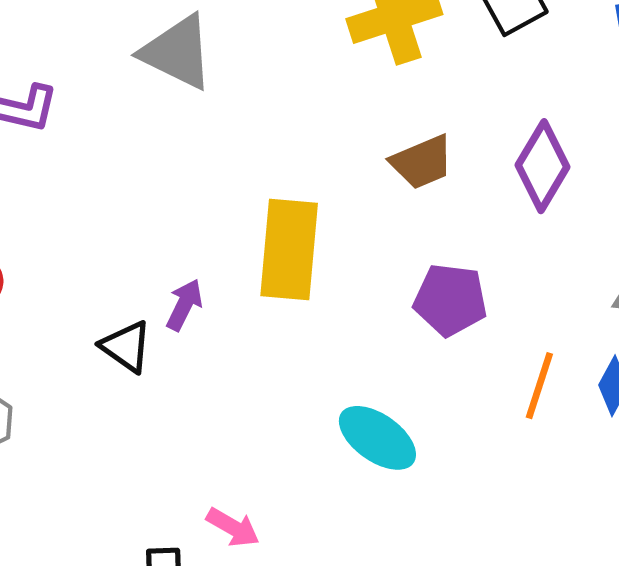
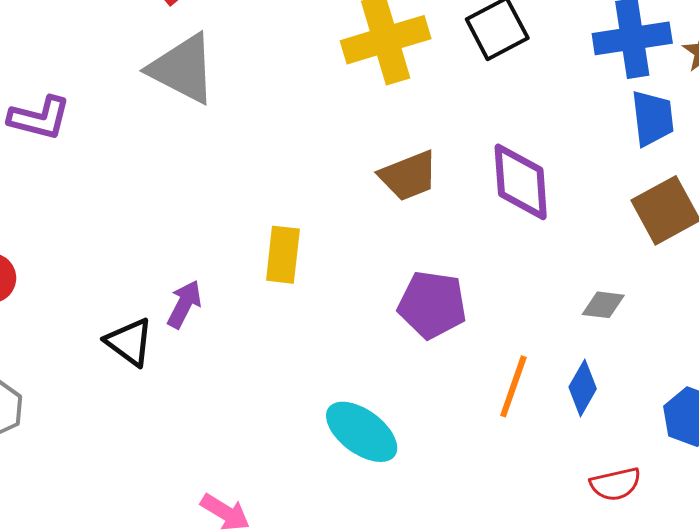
purple diamond: (542, 166) -> (521, 182), turned -36
yellow rectangle: (289, 250) -> (283, 255), size x0.6

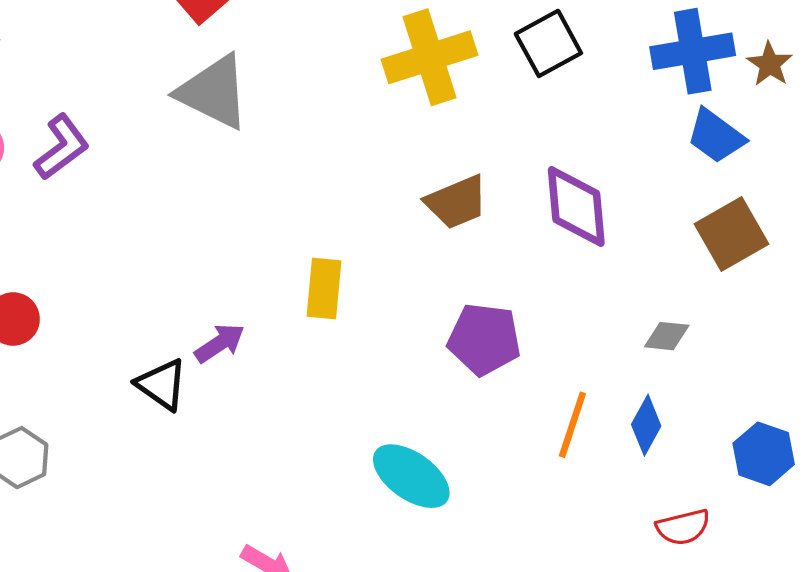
purple L-shape: (39, 118) -> (62, 147), turned -50
blue trapezoid: (653, 118) -> (716, 136), turned 134
purple arrow: (184, 304) -> (220, 343), turned 30

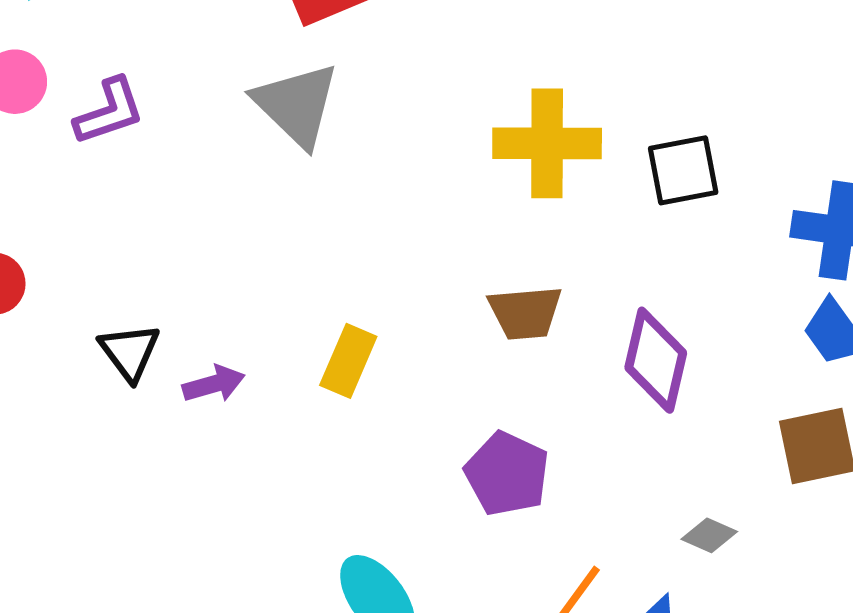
black triangle: (162, 385) -> (130, 352), moved

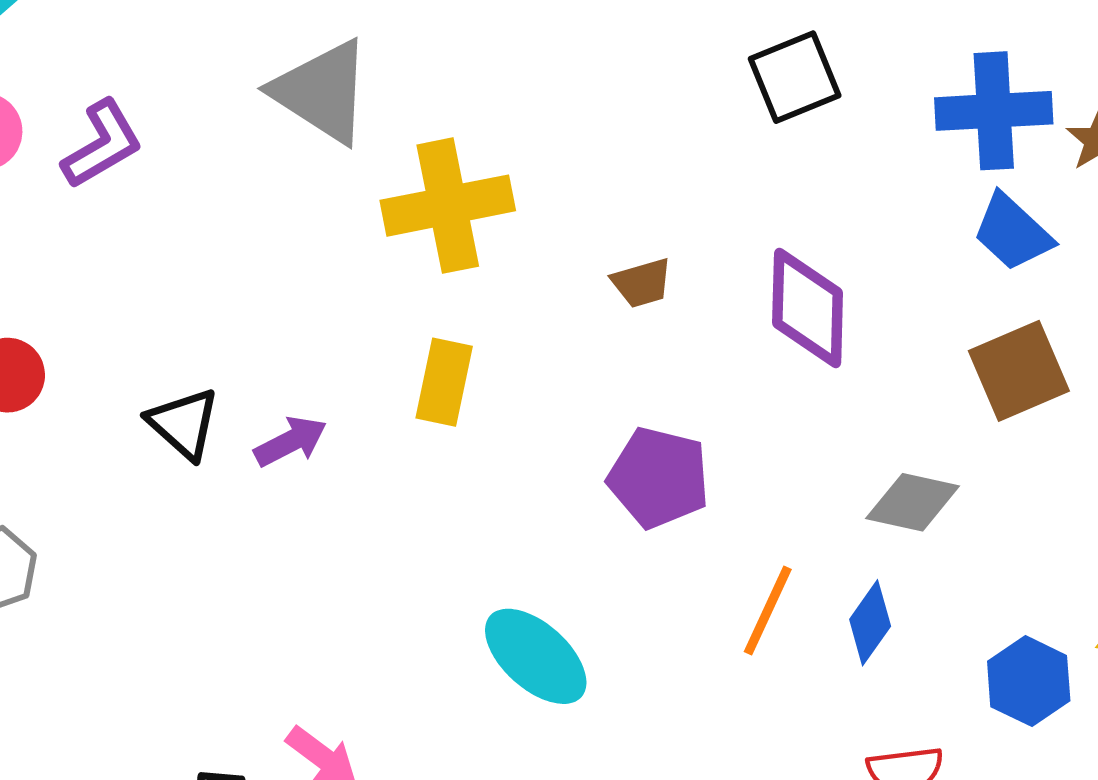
yellow cross: (547, 143) -> (448, 206), moved
brown trapezoid: (525, 313) -> (642, 283), size x0.7
gray diamond: (709, 535) -> (913, 502), size x1.4

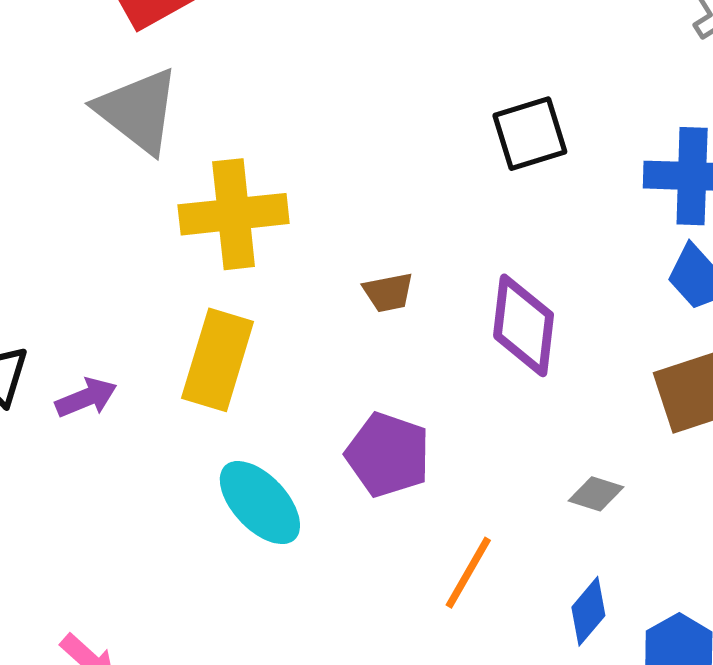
yellow rectangle: (444, 382) -> (218, 360), size x1.4
gray diamond: (913, 502) -> (596, 494), size x0.7
blue diamond: (870, 623) -> (588, 611), moved
cyan ellipse: (536, 656) -> (260, 503), moved

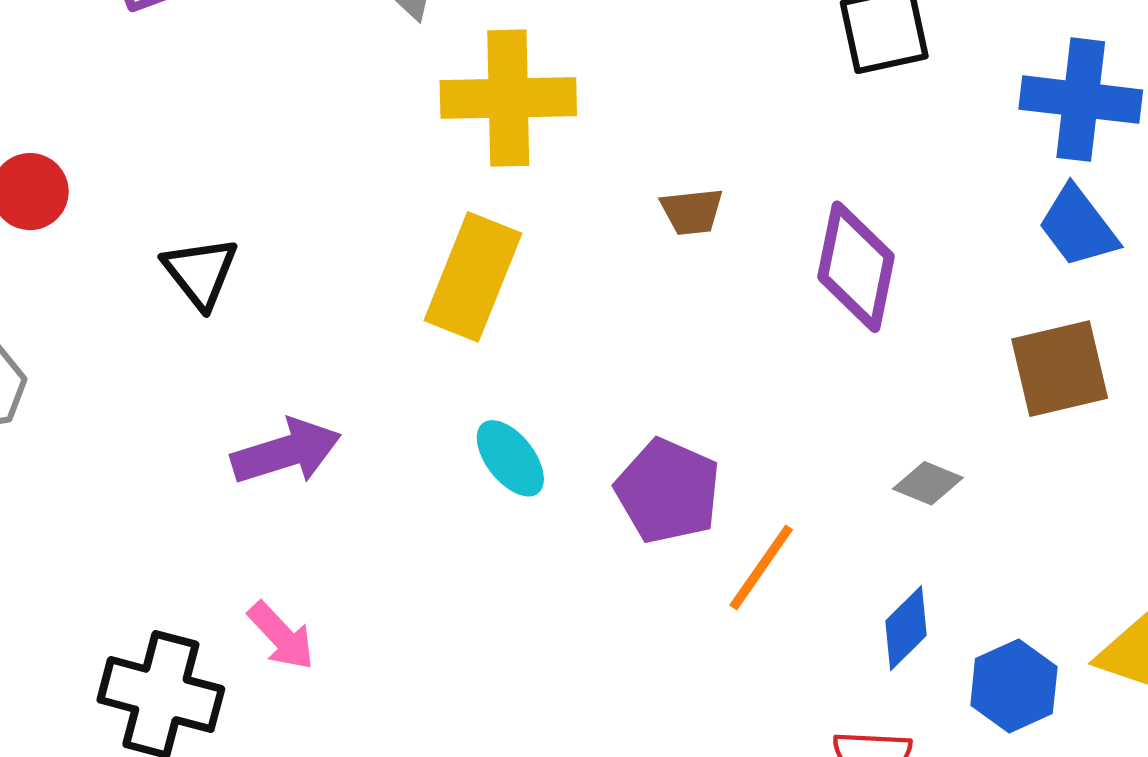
purple arrow: (86, 398) -> (286, 452), moved, size x1.4
purple pentagon: (388, 455) -> (668, 491), moved
cyan ellipse: (260, 503) -> (510, 458), size x0.7

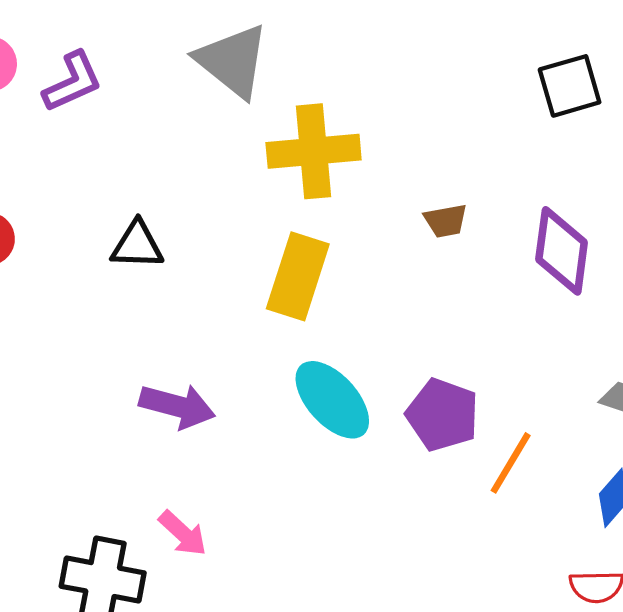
black triangle: (200, 272) -> (137, 245), moved, turned -46
purple arrow: (286, 452) -> (177, 406), turned 36
cyan ellipse: (510, 458) -> (332, 400), size x1.5

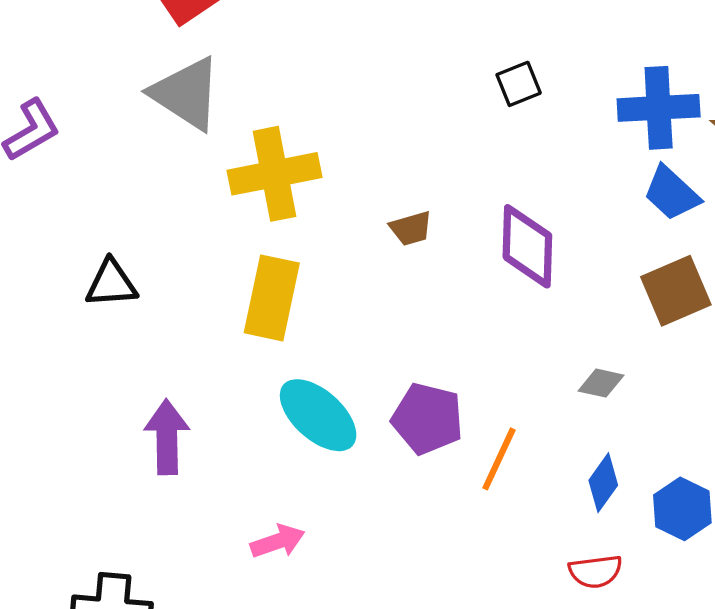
black square: (570, 86) -> (519, 84), size x0.7
purple arrow: (177, 406) -> (167, 437), turned -100
pink arrow: (183, 533) -> (278, 541), moved, turned -56

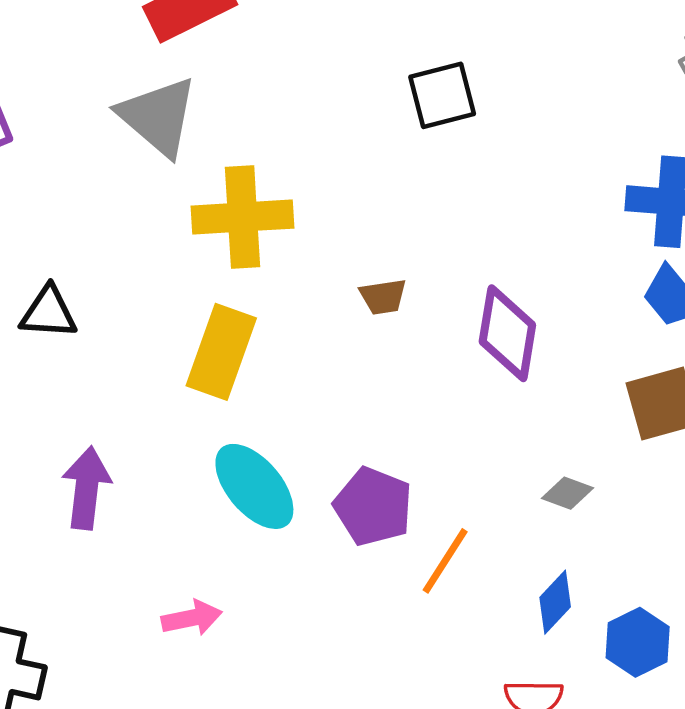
black square: (519, 84) -> (442, 95), moved, size x1.4

